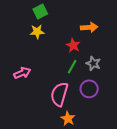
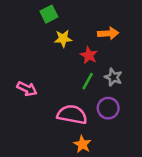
yellow star: (37, 32) -> (63, 39), moved
pink arrow: (22, 73) -> (27, 89), turned 49
pink semicircle: (59, 94) -> (72, 115), turned 85

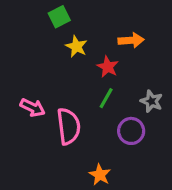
yellow star: (63, 39) -> (76, 47), turned 30
gray star: (113, 77) -> (151, 101), moved
pink semicircle: (72, 115) -> (69, 126), moved, turned 72

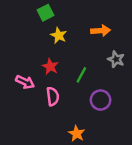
red star: (108, 67) -> (50, 67), moved
gray star: (151, 101) -> (116, 59), moved
pink semicircle: (69, 126) -> (53, 96), size x0.7

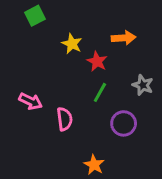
green square: (45, 13) -> (35, 16), moved
gray star: (116, 59) -> (143, 85), moved
red star: (50, 67) -> (97, 61), moved

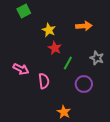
red star: (97, 61) -> (55, 48), moved

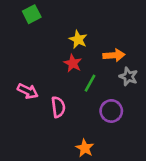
orange arrow: (84, 26) -> (114, 55), moved
yellow star: (49, 30) -> (78, 39), moved

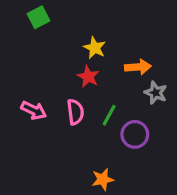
green line: (90, 83) -> (109, 115), moved
pink semicircle: (58, 107) -> (75, 112), moved
orange star: (85, 148) -> (103, 179), turned 30

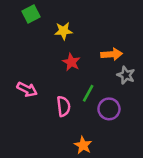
yellow star: (95, 48) -> (63, 31), moved, turned -30
pink semicircle: (75, 112) -> (63, 106), moved
orange star: (103, 179) -> (83, 145), turned -30

